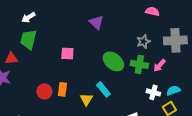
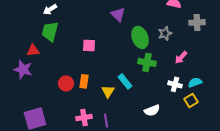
gray cross: (175, 40) -> (197, 22), moved, size x0.7
green ellipse: (113, 61) -> (140, 37), moved, turned 30
green cross: (139, 64) -> (147, 62), moved

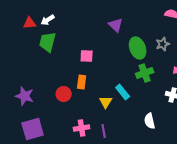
red triangle: (33, 50) -> (30, 23), moved
green cross: (147, 62) -> (145, 73), turned -30
purple star: (23, 69) -> (25, 96), moved
orange rectangle: (84, 81) -> (82, 82), moved
white semicircle: (152, 110) -> (150, 121), turned 98

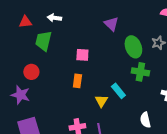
white arrow: (48, 20) -> (54, 18), moved, turned 40
green cross: (145, 73) -> (140, 72), turned 30
red circle: (64, 94) -> (31, 72), moved

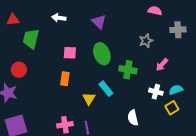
white arrow: (54, 18) -> (59, 18), moved
green ellipse: (133, 47) -> (102, 54), moved

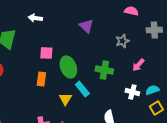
purple triangle: (99, 22) -> (86, 26), moved
green ellipse: (102, 54) -> (68, 67), moved
yellow square: (172, 108) -> (156, 108), moved

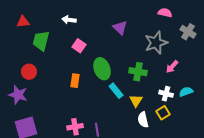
gray cross: (154, 30) -> (188, 32), turned 35
gray star: (122, 41) -> (156, 43), size x1.6
pink square: (46, 53) -> (79, 46), moved, turned 32
yellow triangle: (65, 99) -> (136, 101), moved
yellow square: (156, 108) -> (163, 113), moved

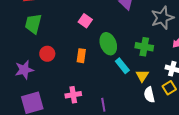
green trapezoid: (41, 41) -> (33, 24), moved
red circle: (29, 72) -> (47, 54), moved
purple star: (18, 95) -> (24, 70), turned -30
pink cross: (75, 127) -> (73, 95), moved

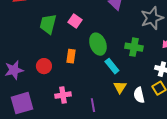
green trapezoid: (33, 24) -> (48, 24), moved
red circle: (47, 54) -> (44, 66), moved
yellow triangle: (142, 76) -> (120, 87), moved

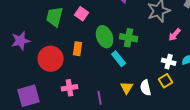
green cross: (134, 47) -> (129, 38), moved
red circle: (44, 66) -> (51, 59), size x1.6
purple star: (14, 70) -> (21, 41), moved
yellow triangle: (120, 87) -> (127, 88), moved

